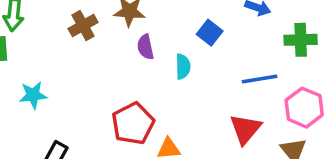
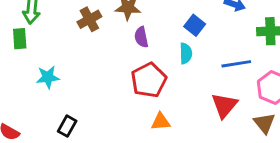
cyan semicircle: (183, 67) -> (186, 53), moved
red pentagon: (133, 124) -> (149, 80), moved

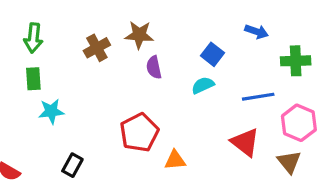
green rectangle: (20, 39) -> (33, 79), moved
cyan semicircle: (186, 53) -> (203, 85), turned -114
red pentagon: (149, 80) -> (139, 133), moved
red triangle: (224, 105) -> (245, 142), turned -32

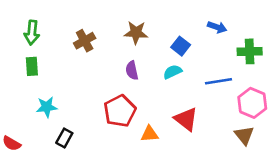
brown star: (139, 35) -> (136, 33), moved
purple semicircle: (154, 67) -> (132, 70), moved
cyan star: (51, 111) -> (47, 107), moved
red triangle: (245, 142) -> (186, 119), moved

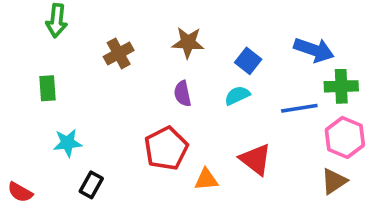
blue arrow: (217, 27) -> (314, 50), moved, size x1.5
green arrow: (32, 33) -> (57, 21), moved
green cross: (250, 51) -> (341, 86), moved
brown triangle: (244, 135) -> (334, 181), turned 35

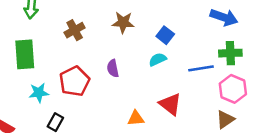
blue arrow: (314, 50) -> (224, 17), moved
green rectangle: (47, 88) -> (25, 54), size x1.6
purple semicircle: (182, 94) -> (113, 68), moved
red pentagon: (166, 148) -> (75, 81), moved

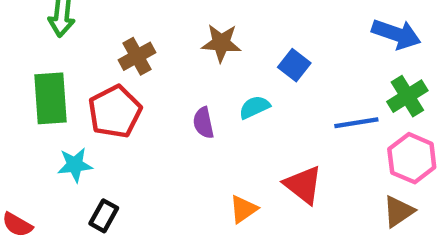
green cross: (230, 53) -> (407, 96), turned -30
cyan semicircle: (158, 59) -> (254, 107), moved
red pentagon: (75, 81) -> (115, 112), moved
orange triangle: (136, 118) -> (243, 209), turned -30

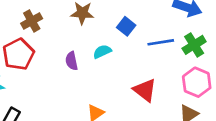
blue line: (356, 123) -> (161, 42), moved
red triangle: (303, 185) -> (145, 90), moved

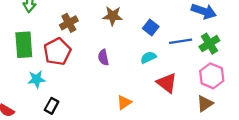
cyan semicircle: (102, 52) -> (148, 57), moved

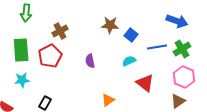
brown star: (113, 16) -> (110, 25), moved
cyan star: (37, 79) -> (22, 80), moved

